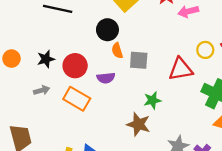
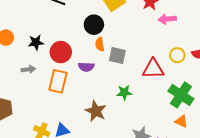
orange rectangle: (77, 99) -> (58, 81), turned 65
brown star: (138, 124) -> (96, 111), moved

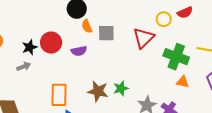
black star: (36, 42) -> (30, 47), moved
red triangle: (153, 69) -> (144, 38), turned -30
orange rectangle: (58, 81) -> (59, 95), moved
green star: (124, 92) -> (121, 88), moved

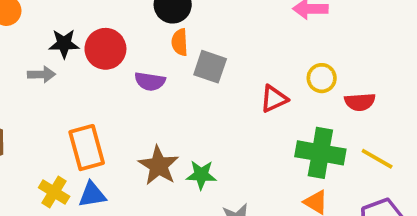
red semicircle: (185, 13) -> (360, 102), moved
red triangle: (144, 38) -> (274, 99), size x0.7
green cross: (176, 57) -> (320, 153), turned -30
orange rectangle: (59, 95) -> (87, 148), turned -35

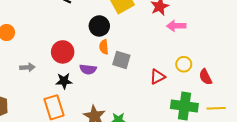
black star: (64, 44) -> (64, 81), moved
red semicircle: (360, 102) -> (206, 77), turned 70
yellow line: (377, 159) -> (216, 108), turned -30

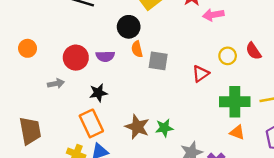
red circle: (63, 52) -> (76, 58), moved
purple semicircle: (88, 69) -> (105, 56), moved
red semicircle: (206, 77) -> (253, 51), moved

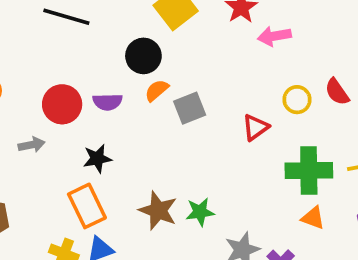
orange semicircle: (137, 49) -> (157, 90), turned 63
gray square: (158, 61) -> (190, 108), turned -30

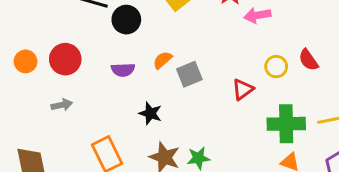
black circle: (143, 56) -> (126, 20), moved
red circle: (62, 104) -> (65, 59), moved
black star: (97, 159) -> (150, 113), moved, turned 30

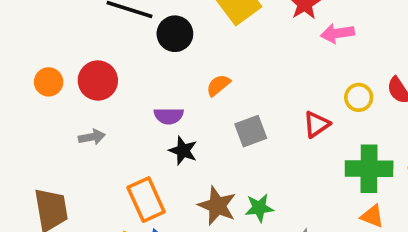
purple semicircle: (123, 70) -> (169, 116), moved
gray square: (189, 74) -> (251, 131), moved
black star: (150, 113) -> (183, 151), moved

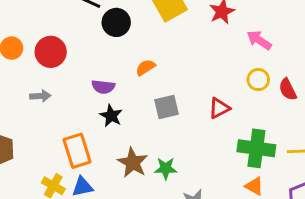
pink arrow: (337, 33) -> (259, 40), moved, turned 35
yellow circle: (359, 97) -> (258, 80), moved

